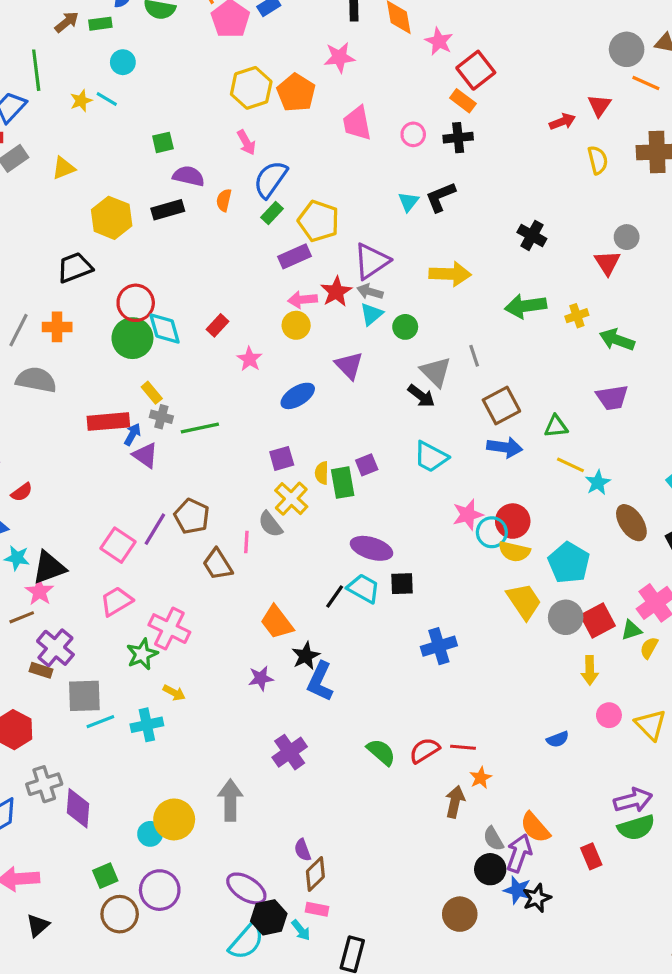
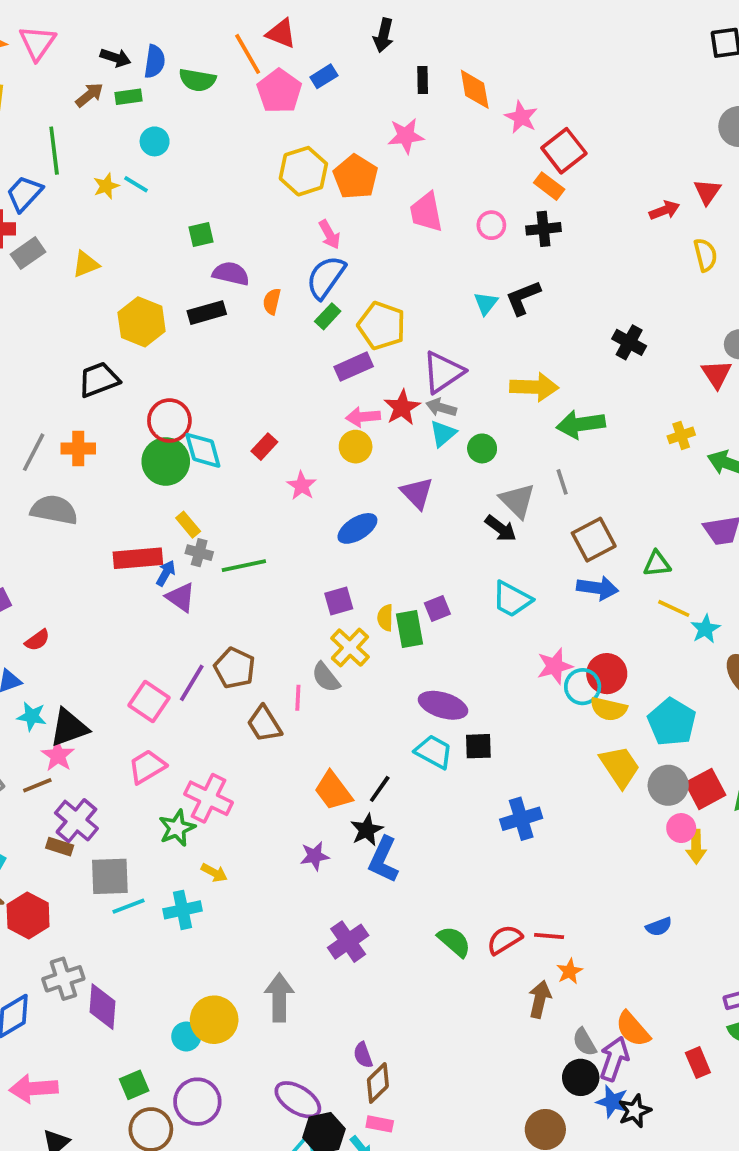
pink arrow: (246, 142) -> (329, 234), moved
green arrow: (526, 306) -> (581, 424), moved
black line: (335, 596) -> (380, 789), moved
pink circle: (609, 715) -> (681, 828), moved

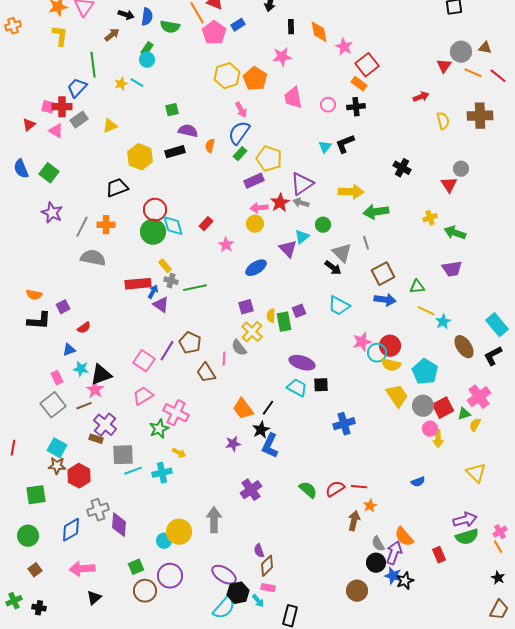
green rectangle: (129, 97) -> (147, 49), moved, turned -48
red triangle: (707, 192) -> (444, 66), moved
cyan triangle: (443, 434) -> (302, 237), moved

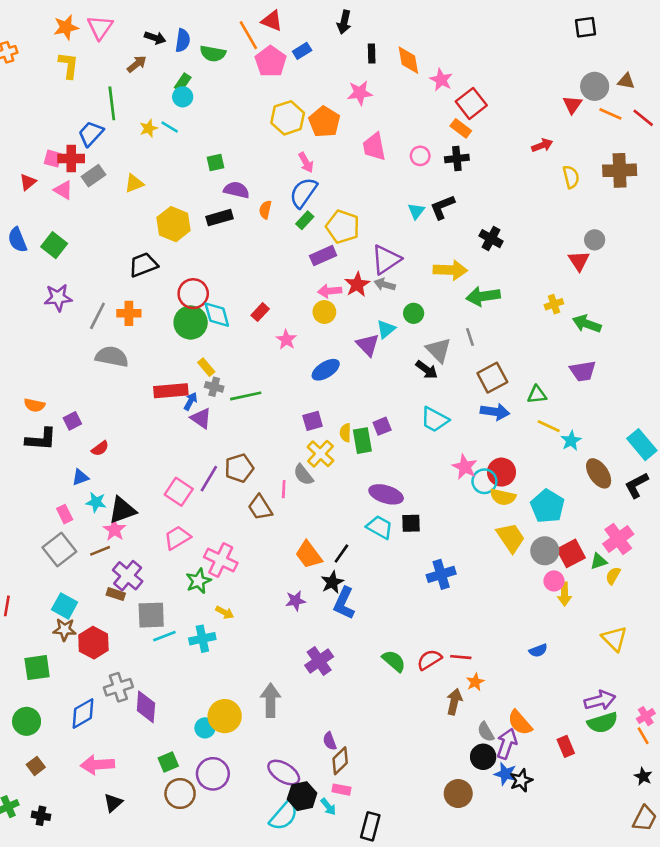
black cross: (402, 168) -> (491, 239), moved
purple star: (52, 213) -> (58, 298), turned -30
pink star: (362, 342) -> (465, 467), turned -30
brown pentagon: (190, 343) -> (239, 468), turned 30

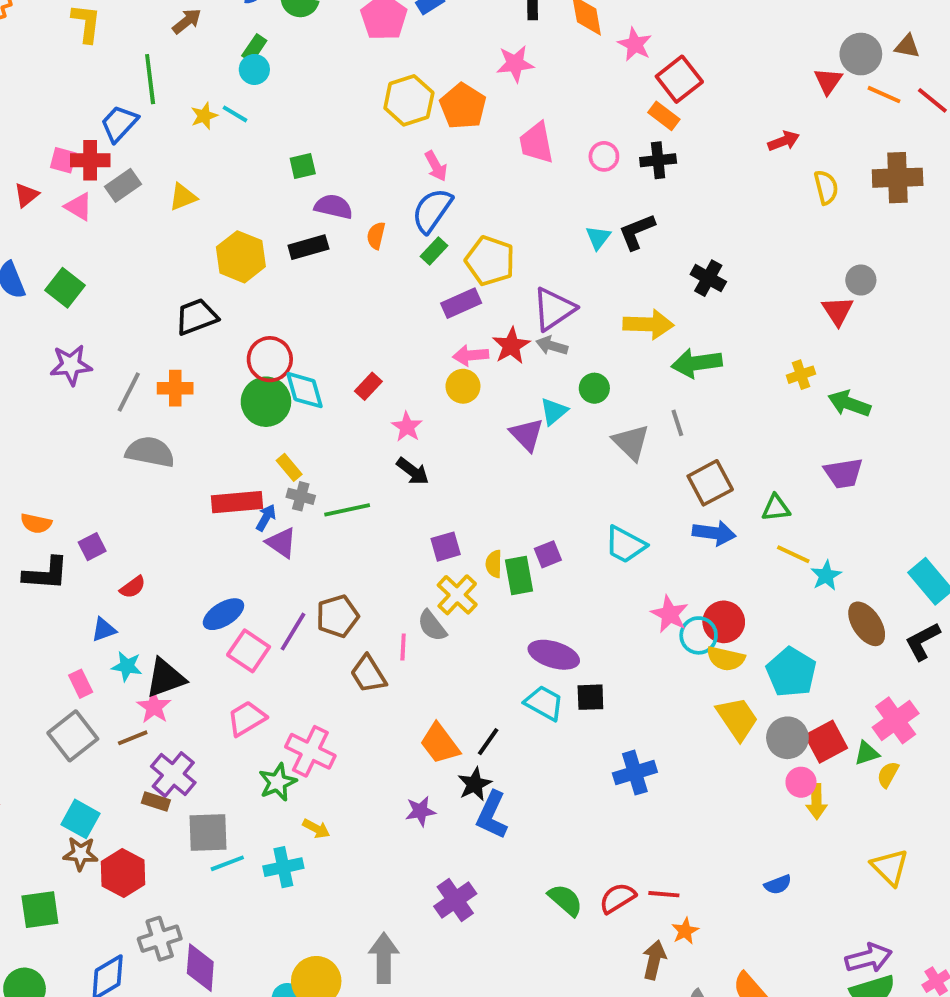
blue ellipse: (326, 370) -> (223, 614), moved
black arrow: (427, 370) -> (413, 471), moved

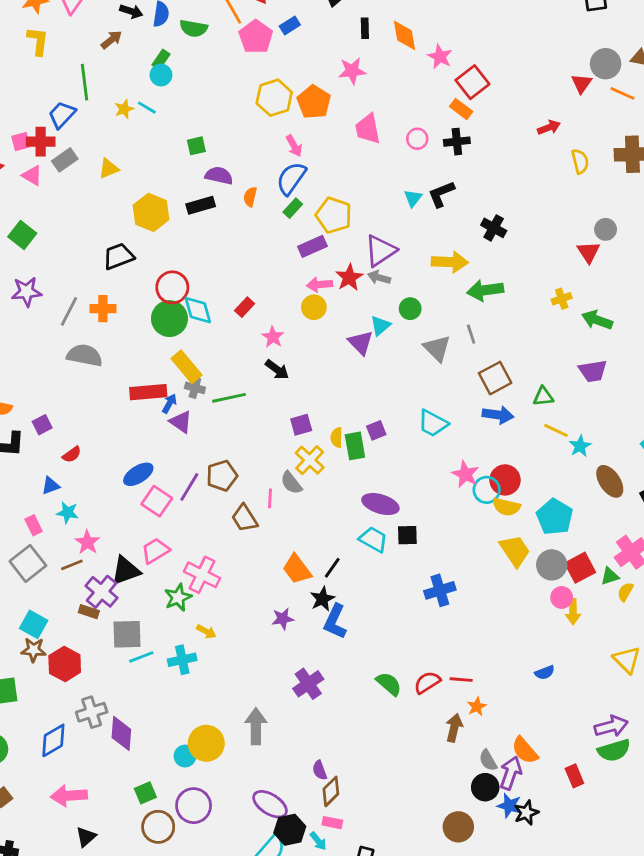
pink square: (63, 160) -> (21, 142), turned -30
yellow rectangle: (289, 467) -> (186, 367), size x1.6
black triangle: (166, 678) -> (126, 571), moved

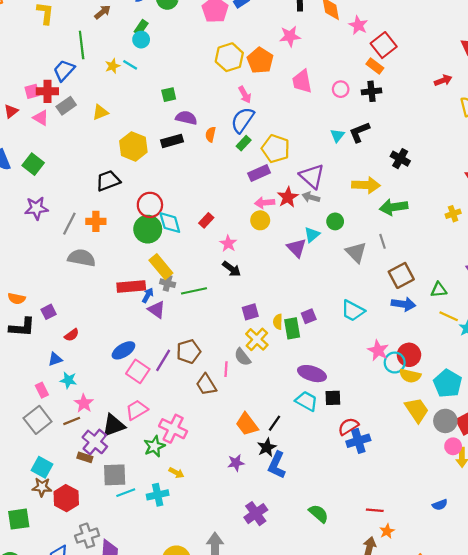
purple triangle: (380, 251) -> (312, 176), turned -44
red semicircle: (427, 682) -> (348, 426), moved

